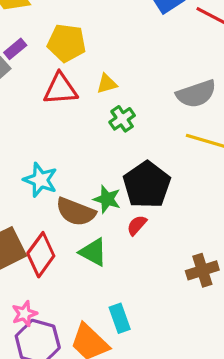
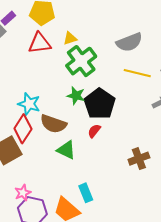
green cross: (122, 119) -> (81, 61), size x1.8
green star: (107, 199) -> (76, 96), moved
red diamond: (41, 255) -> (23, 129), moved

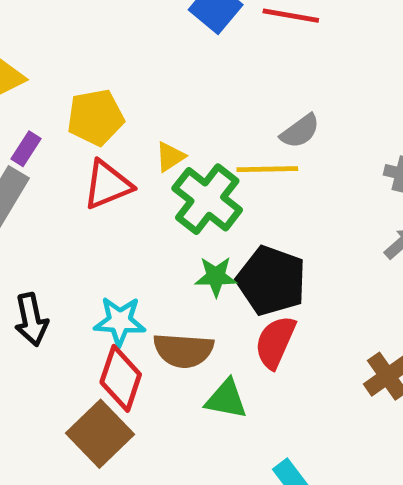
gray semicircle: (129, 42) -> (300, 131), size x0.7
yellow line: (137, 73) -> (267, 169), moved
red semicircle: (94, 131) -> (275, 342), size x1.6

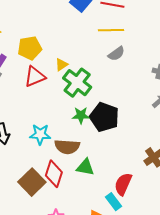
yellow line: (267, 169) -> (111, 30), moved
red semicircle: (275, 342) -> (123, 184), moved
red diamond: (121, 378) -> (54, 174), moved

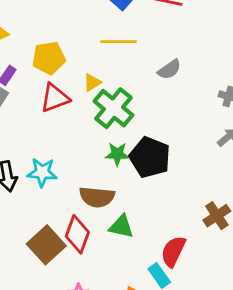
yellow line: (111, 30) -> (118, 42), moved
cyan star: (40, 134) -> (42, 172), moved

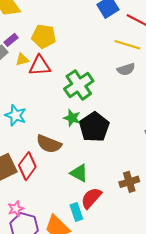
yellow line: (118, 42) -> (127, 45), moved
yellow triangle: (92, 82) -> (22, 59), moved
green triangle: (121, 226) -> (79, 173), moved

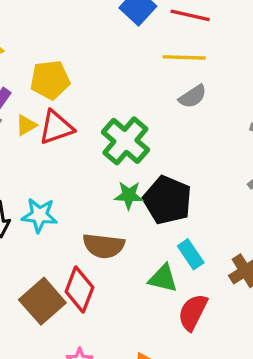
cyan rectangle: (76, 212) -> (191, 254), moved

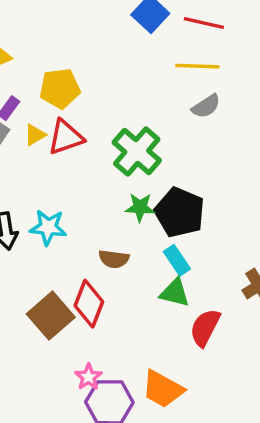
brown semicircle: (104, 246) -> (114, 259), size x0.7
cyan rectangle: (191, 254) -> (177, 260), moved

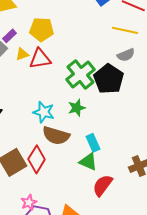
green star: (140, 207) -> (77, 108), turned -30
black pentagon: (180, 212) -> (109, 79), moved
cyan star: (48, 227) -> (44, 112), moved
brown semicircle: (114, 259) -> (56, 136), size x1.5

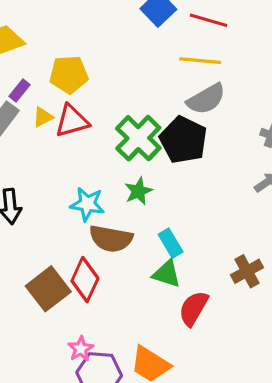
gray semicircle: (126, 55) -> (206, 99), size x1.4

